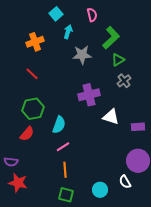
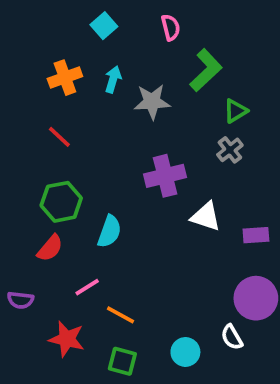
cyan arrow: (68, 32) -> (113, 79), moved
green triangle: (118, 60) -> (235, 111), moved
pink line: (63, 147) -> (87, 287), moved
orange line: (65, 170) -> (121, 315), turned -56
red star: (18, 183) -> (67, 339), moved

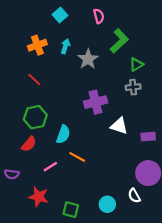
gray star: (152, 102) -> (88, 59), turned -30
gray cross: (230, 150) -> (133, 87), turned 32
orange line: (121, 315) -> (77, 157), moved

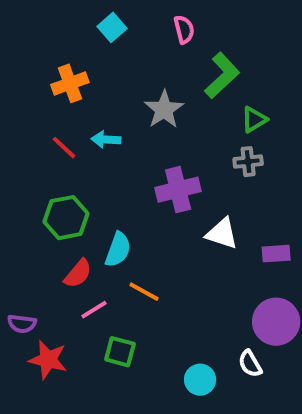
cyan arrow: (65, 46) -> (106, 140), moved, turned -104
red semicircle: (29, 144) -> (78, 274), moved
red star: (39, 197) -> (48, 360), moved
green square: (71, 210) -> (120, 352), moved

